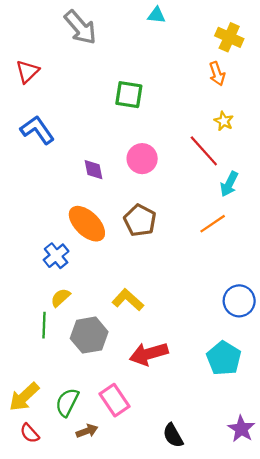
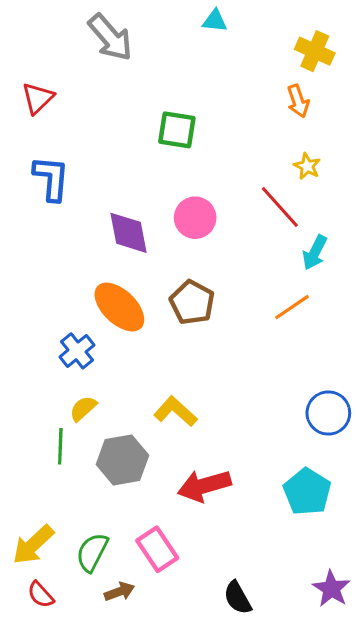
blue L-shape: (37, 130) -> (51, 178), turned 40
purple diamond: (94, 170) -> (128, 233), size x1.5

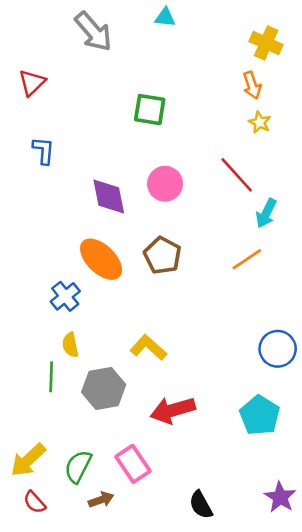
cyan triangle: (215, 21) -> (165, 17), moved
yellow star: (307, 166) -> (260, 122), moved
blue L-shape: (51, 178) -> (44, 151), size x0.7
yellow semicircle: (83, 408) -> (70, 345), turned -60

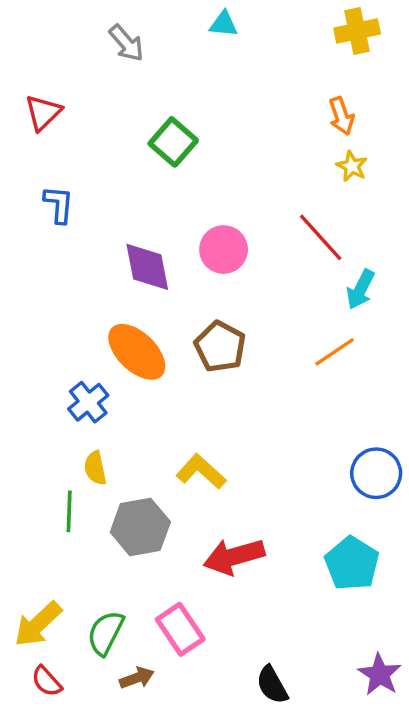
gray arrow: (93, 32) -> (126, 43), size x0.7
yellow cross: (266, 43) -> (357, 31), moved, turned -36
green square: (150, 110) -> (173, 142), moved, turned 32

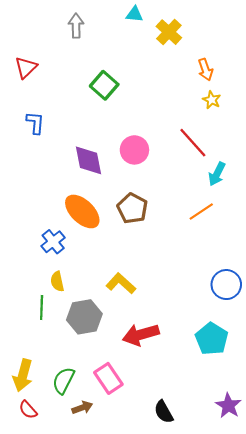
yellow cross: (357, 31) -> (169, 32), moved, turned -35
gray arrow: (126, 43) -> (76, 26), turned -140
yellow arrow: (38, 624) -> (23, 375), turned -32

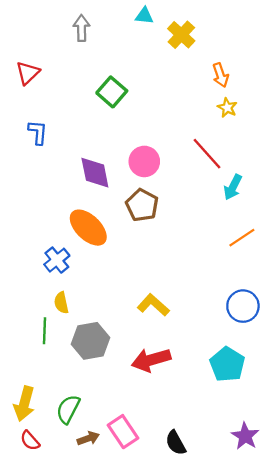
brown pentagon: (132, 208) -> (142, 205), moved
orange line: (201, 211) -> (242, 238), moved
yellow L-shape: (121, 283) -> (153, 305), moved
pink rectangle: (108, 378) -> (123, 432), moved

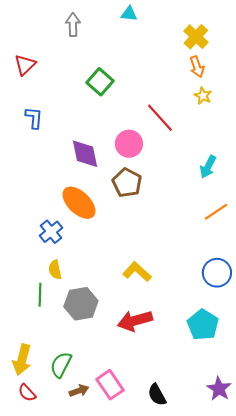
yellow cross: (181, 35) -> (196, 37), moved
red line: (207, 154) -> (160, 118), moved

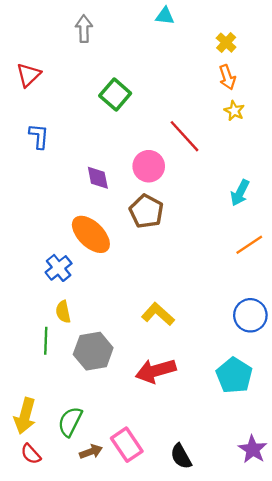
cyan triangle: (129, 14) -> (165, 16), moved
yellow cross: (196, 37) -> (226, 43), size x0.7
purple diamond: (85, 154) -> (98, 178), size x0.7

